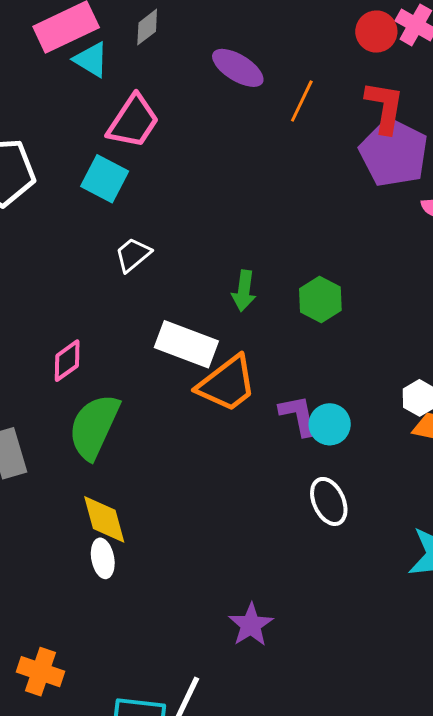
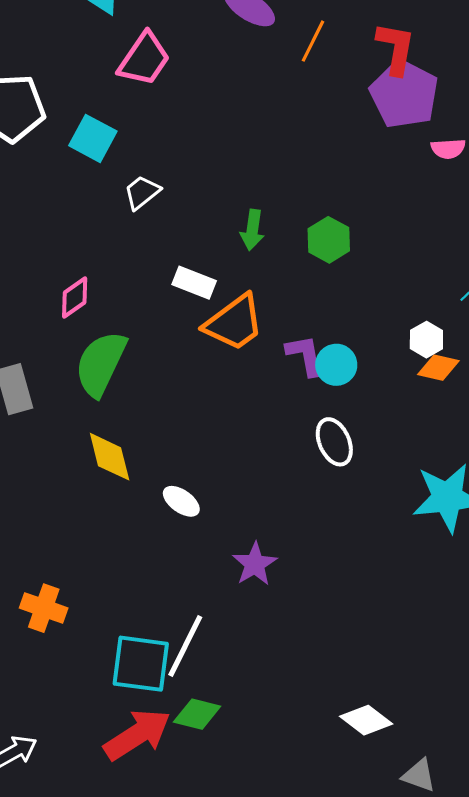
cyan square: (105, 179) -> (93, 138), moved
white rectangle: (186, 344) -> (194, 283), size x0.7
white ellipse: (103, 558) -> (181, 501), moved, turned -45

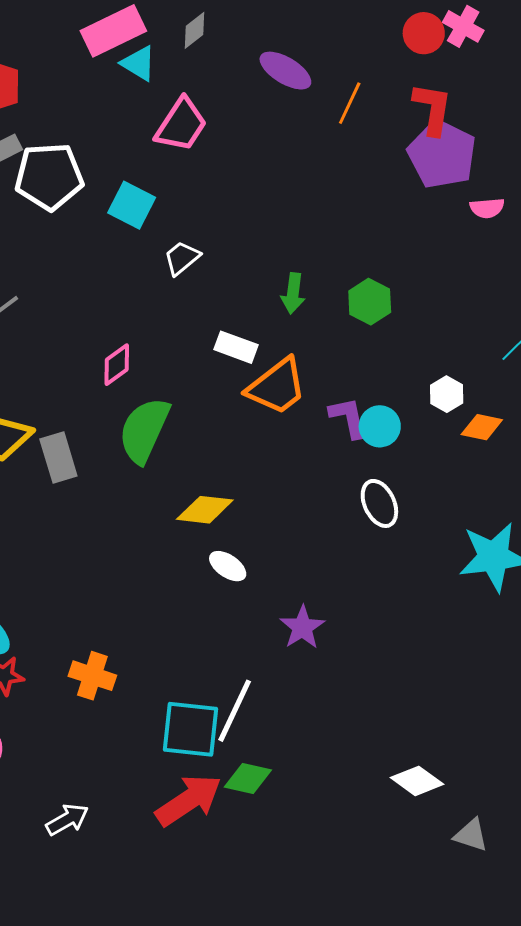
white hexagon: (426, 340) -> (447, 394), moved
yellow diamond: (110, 457) -> (205, 510), moved, turned -68

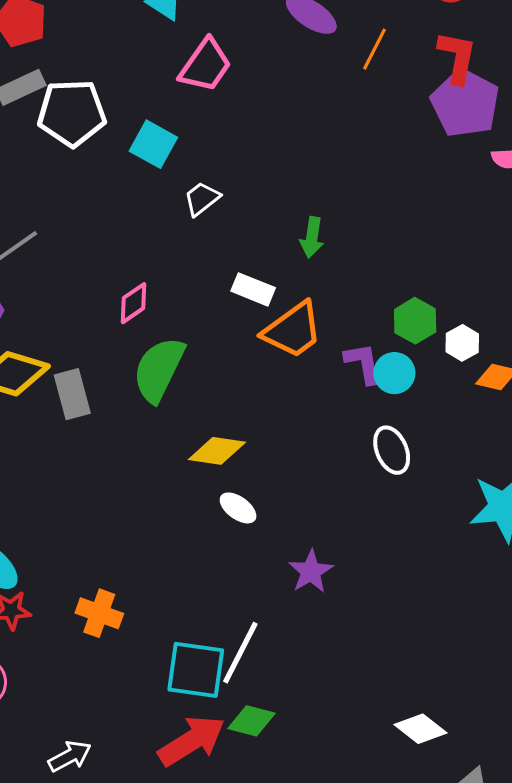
green hexagon: (370, 302) -> (415, 321), moved

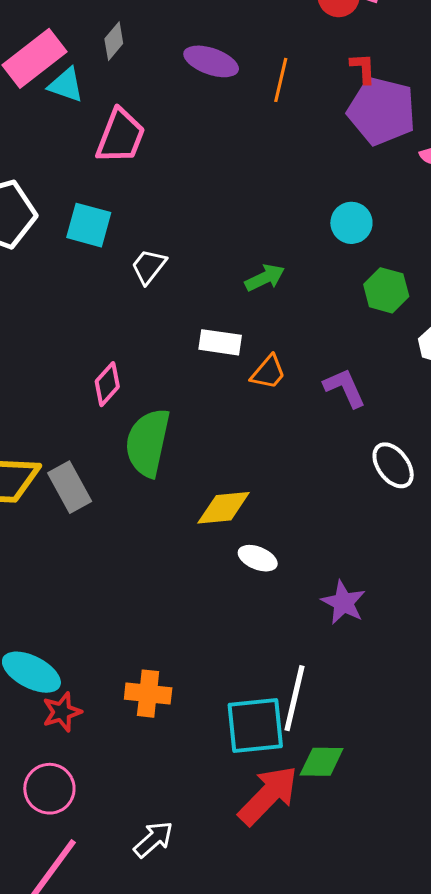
red L-shape: (457, 57) -> (363, 68), size x0.6
green arrow: (312, 237) -> (265, 278), turned -111
green hexagon: (415, 321) -> (386, 290), moved
orange trapezoid: (293, 330) -> (268, 372), size x0.6
cyan circle: (394, 373) -> (351, 223), moved

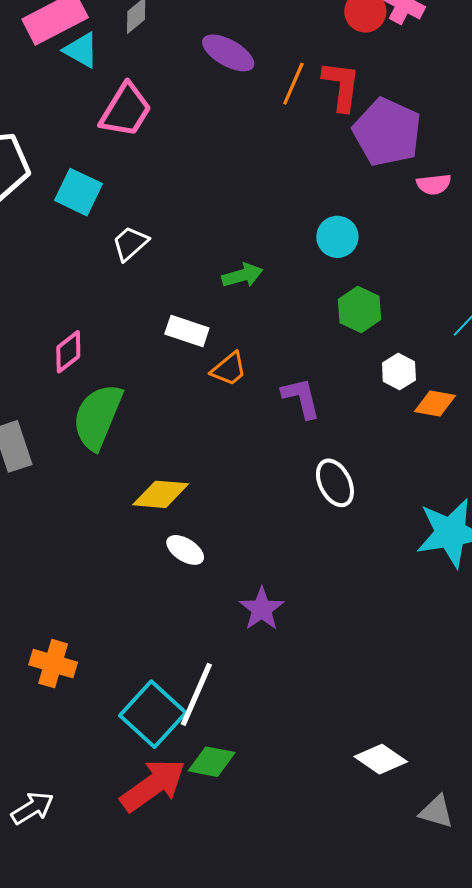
red L-shape: (363, 68) -> (341, 86), moved, size x1.6
cyan square: (255, 725) -> (153, 714), turned 38

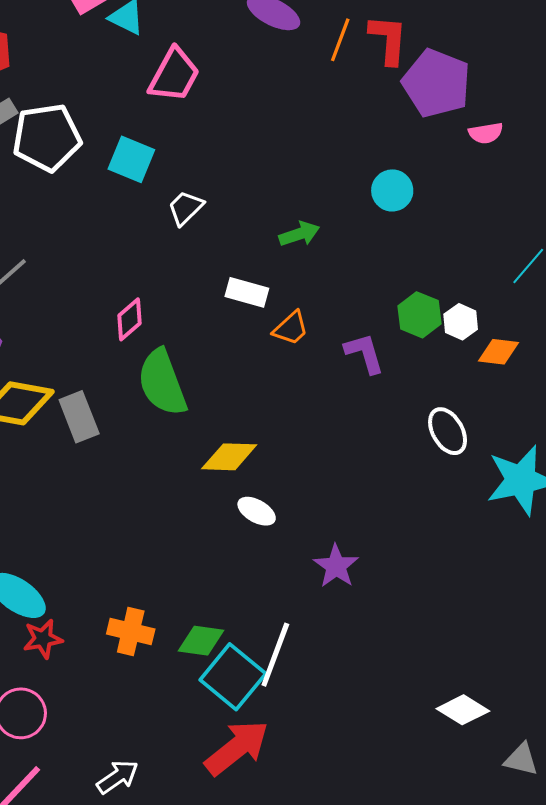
green hexagon: (360, 309) -> (419, 315), moved
green semicircle: (98, 417) -> (162, 383), turned -40
white ellipse: (335, 483) -> (448, 431), moved
green diamond: (212, 762) -> (201, 641), moved

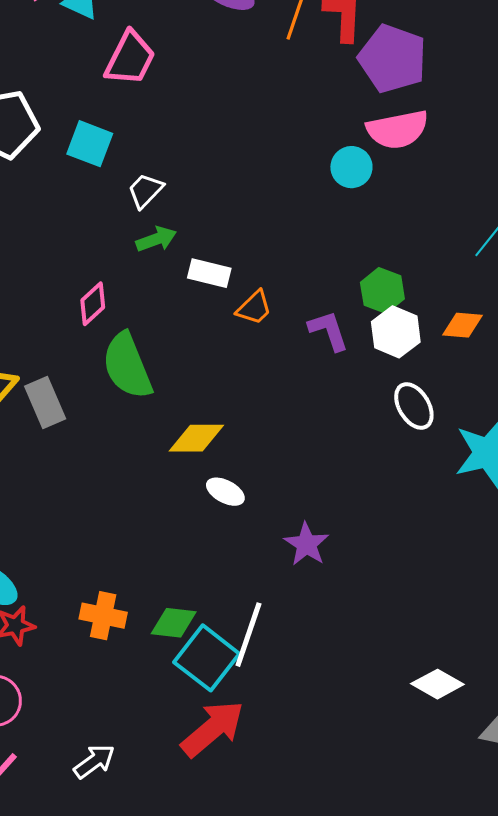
pink semicircle: (486, 133) -> (397, 129), moved, size x1.8
green arrow: (299, 234) -> (156, 239), moved
white hexagon: (461, 322) -> (396, 332), moved, size x1.4

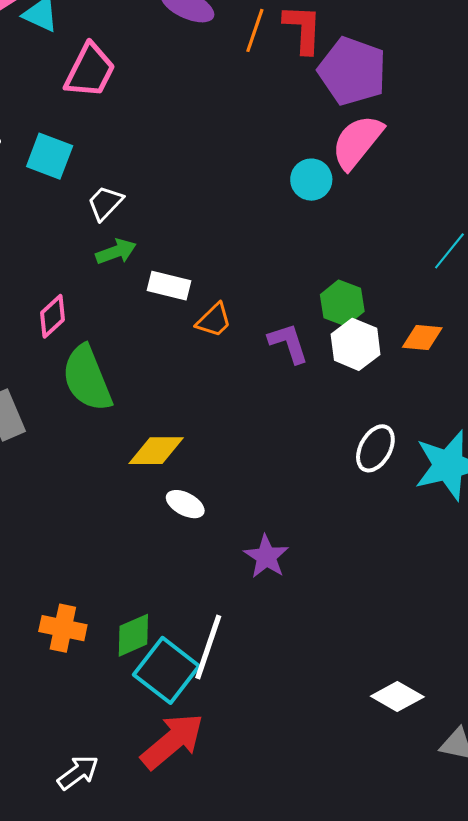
pink semicircle: (397, 129) -> (357, 142), turned 140
white ellipse: (414, 406) -> (375, 448), moved, turned 60
green diamond: (174, 623) -> (133, 635), turned -30
white arrow: (94, 761) -> (78, 772), moved

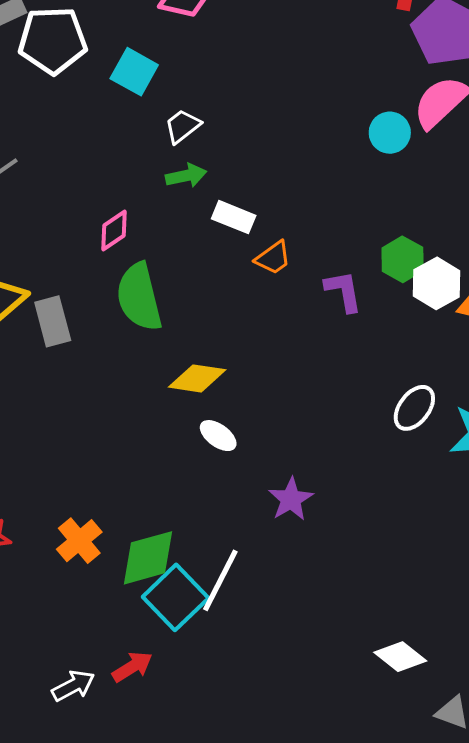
white hexagon: (356, 344) -> (437, 283), moved
orange cross: (63, 628) -> (79, 541), turned 30
green diamond: (133, 635) -> (148, 558), size x1.4
red arrow: (172, 741) -> (132, 667), moved, size x0.6

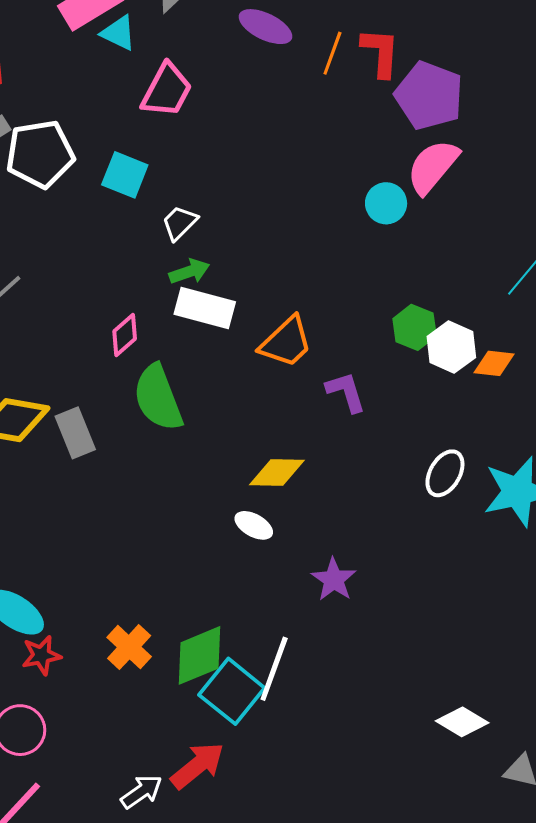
white rectangle: (234, 217) -> (205, 308), moved, size x1.4
orange trapezoid: (273, 258) -> (286, 342), size x1.5
purple L-shape: (343, 291) -> (346, 392), moved
yellow diamond: (197, 378) -> (277, 472), moved
red arrow: (132, 667) -> (198, 766), size x1.4

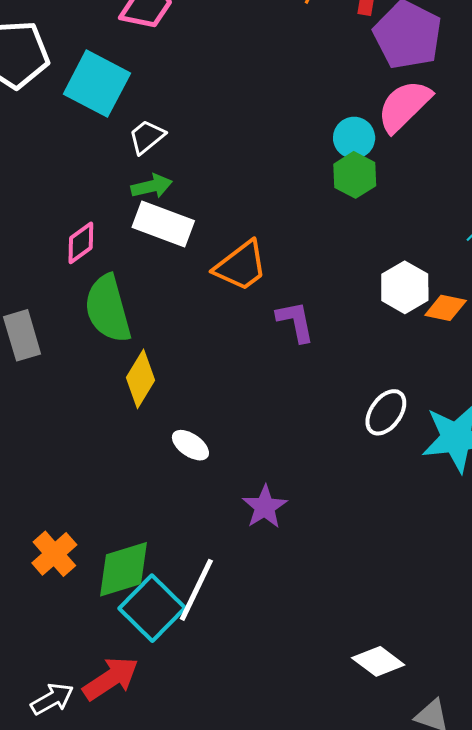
cyan square: (125, 175) -> (97, 84), size x1.4
green hexagon: (415, 327) -> (355, 175), moved
yellow diamond: (277, 472) -> (141, 379), moved, turned -66

